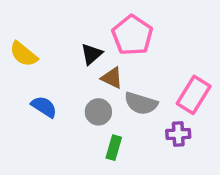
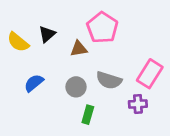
black triangle: (92, 54) -> (47, 34), moved
brown triangle: (112, 78) -> (79, 49), moved, turned -36
blue semicircle: (44, 107) -> (34, 83), turned -72

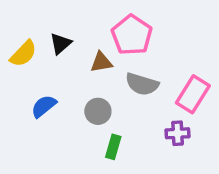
yellow semicircle: (18, 42) -> (23, 54), turned -85
gray semicircle: (109, 80) -> (142, 84), moved

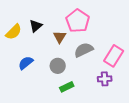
brown triangle: (101, 62) -> (60, 37), turned -48
gray semicircle: (142, 84) -> (84, 50), turned 138
green rectangle: (113, 147) -> (67, 87), turned 48

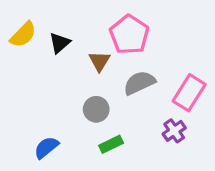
yellow semicircle: (14, 32) -> (23, 35), moved
blue semicircle: (26, 63) -> (46, 147), moved
purple cross: (105, 79) -> (174, 131), turned -32

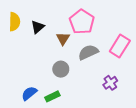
yellow semicircle: (23, 35) -> (14, 22), turned -42
pink rectangle: (189, 93) -> (120, 46), moved
green rectangle: (111, 144) -> (52, 96), moved

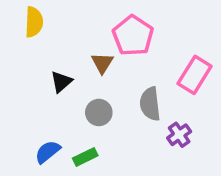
yellow semicircle: (14, 22) -> (34, 22), moved
black triangle: (38, 27) -> (61, 82), moved
gray semicircle: (88, 52) -> (150, 104), moved, turned -72

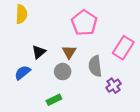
brown triangle: (102, 63) -> (69, 52), moved
blue semicircle: (48, 152) -> (22, 73), moved

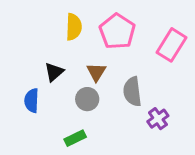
yellow semicircle: (21, 14) -> (74, 27), moved
pink rectangle: (123, 48) -> (171, 45), moved
blue semicircle: (22, 73) -> (32, 101), turned -49

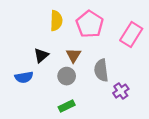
blue semicircle: (32, 101) -> (24, 77), turned -102
green rectangle: (75, 138) -> (67, 106), moved

